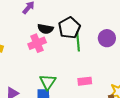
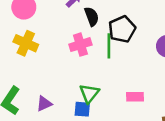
black semicircle: (45, 29) -> (92, 17), moved, turned -126
green line: (78, 41) -> (109, 46), moved

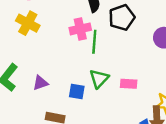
green line: (109, 46) -> (94, 42), moved
green triangle: (89, 93) -> (99, 79), moved

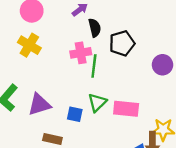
purple triangle: (40, 83) -> (39, 104), size x1.5
pink rectangle: (129, 84) -> (126, 109), size x1.5

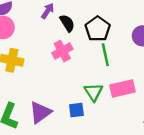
green line: (94, 66) -> (105, 55), moved

